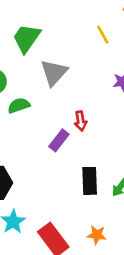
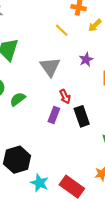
gray triangle: (54, 73) -> (50, 67), moved
black rectangle: (90, 181) -> (82, 116), moved

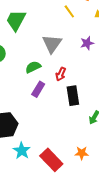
red arrow: (65, 96) -> (61, 74), turned 40
green semicircle: (18, 99) -> (33, 67), moved
purple rectangle: (54, 115) -> (38, 89), moved

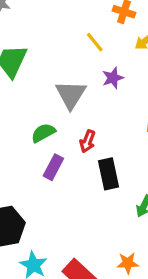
purple star: (87, 43) -> (113, 78), moved

